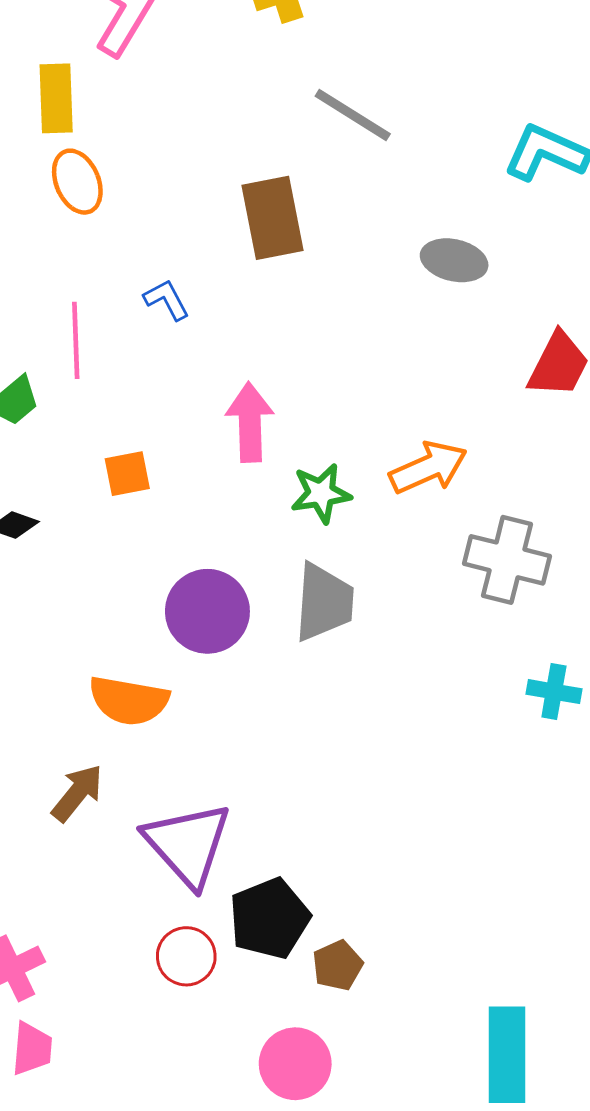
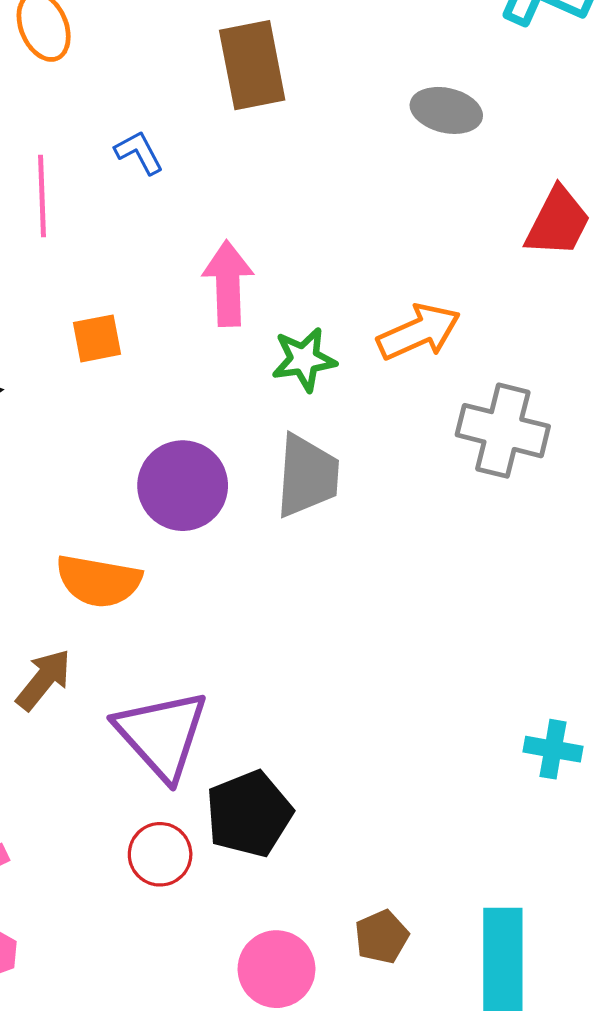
cyan cross: (554, 692) -> (553, 749), moved
brown pentagon: (338, 965) -> (382, 937), moved

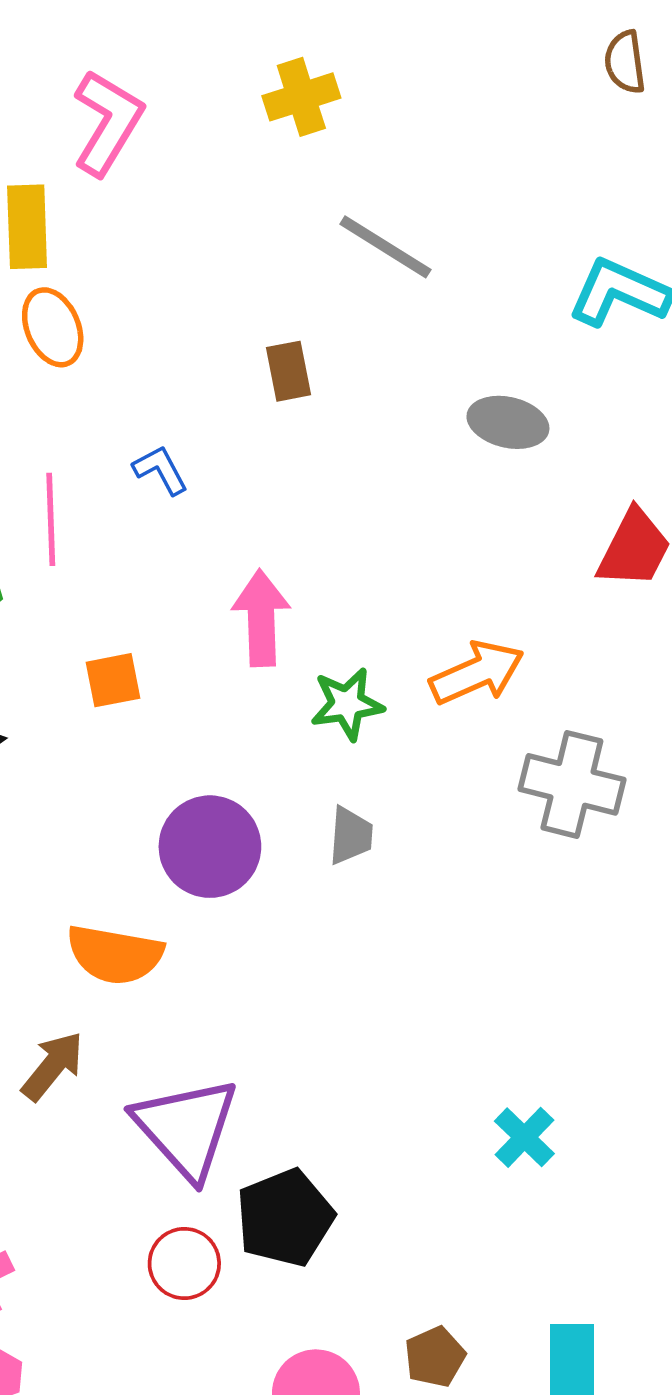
brown rectangle: (252, 65) -> (289, 371), size x0.6
gray trapezoid: (307, 476) -> (351, 836), size x0.6
cyan cross: (553, 749) -> (524, 1137), moved, turned 34

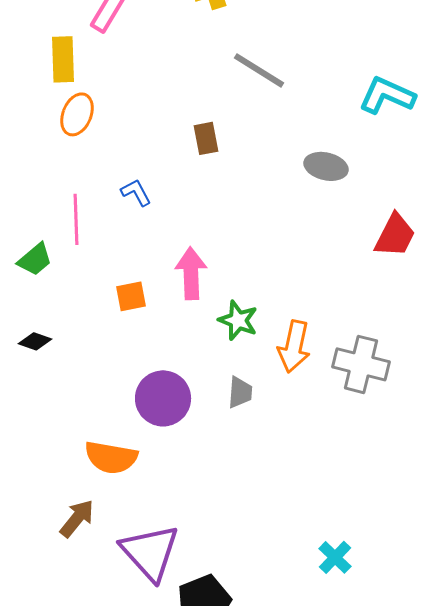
orange ellipse: (53, 327) -> (77, 114), turned 45
orange arrow: (477, 673) -> (294, 346), moved, turned 126
orange square: (113, 680) -> (131, 296), moved
green star: (347, 704) -> (238, 320), turned 30

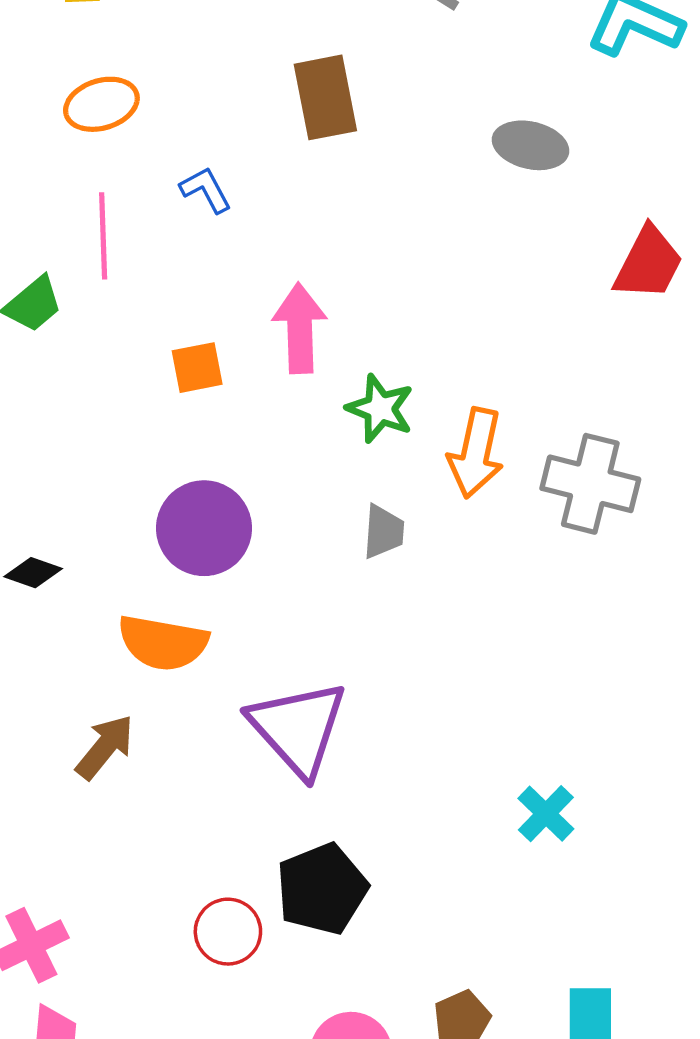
orange ellipse: (77, 114) -> (101, 104), moved, turned 51
brown rectangle: (206, 138) -> (325, 97), size x1.5
black diamond: (35, 341) -> (33, 573), moved
purple circle: (163, 398) -> (204, 528), moved
purple triangle: (150, 552) -> (298, 728), moved

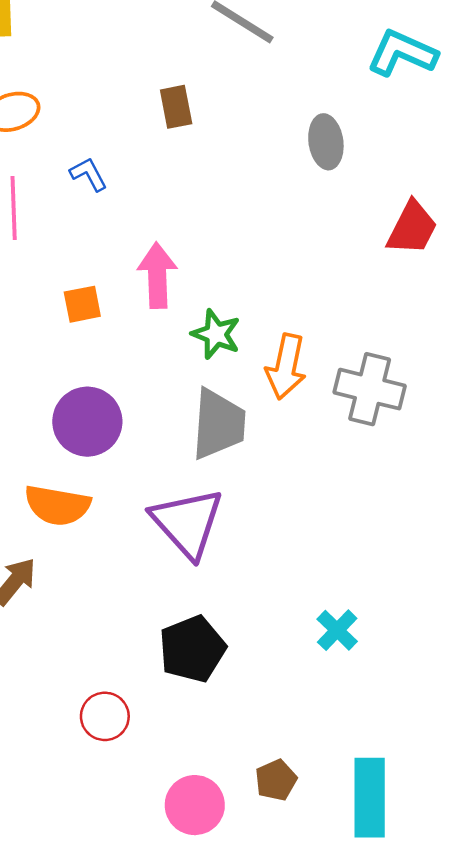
brown rectangle: (325, 97) -> (176, 107), size x0.7
gray ellipse: (530, 145) -> (326, 142), turned 69
gray trapezoid: (383, 532) -> (218, 424), size x1.8
purple triangle: (298, 728) -> (187, 523), moved
black pentagon: (322, 889) -> (192, 649), moved

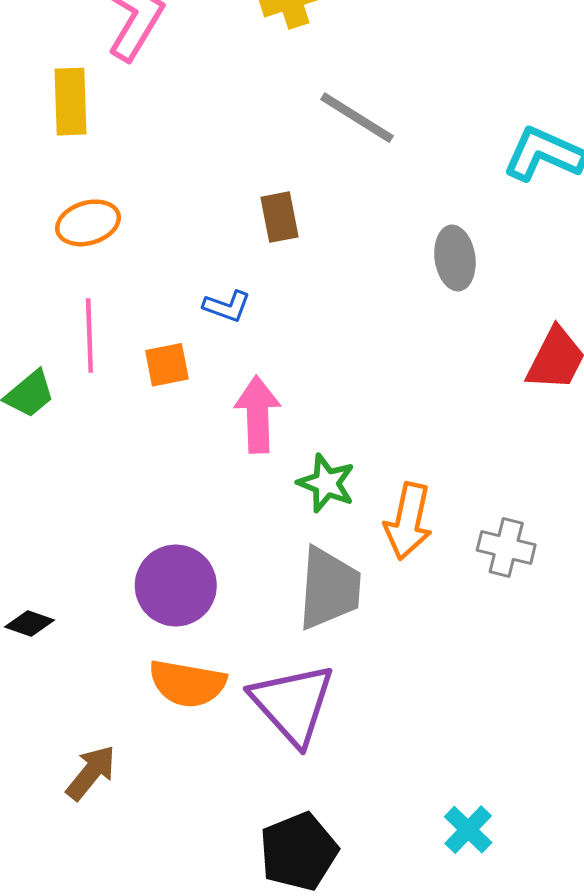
blue L-shape: (89, 174) -> (227, 306), moved, turned 138
orange square: (82, 304) -> (167, 365), moved
gray cross: (370, 389) -> (506, 547), size x0.7
orange semicircle: (57, 505) -> (187, 683), moved

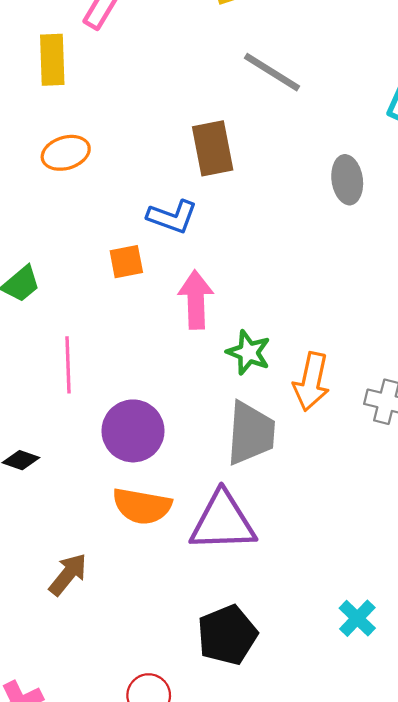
brown rectangle: (280, 217) -> (213, 148), size x1.4
blue L-shape: (227, 306) -> (172, 217), size x1.4
pink line: (89, 335) -> (68, 365), moved
purple triangle: (293, 704) -> (223, 522), turned -50

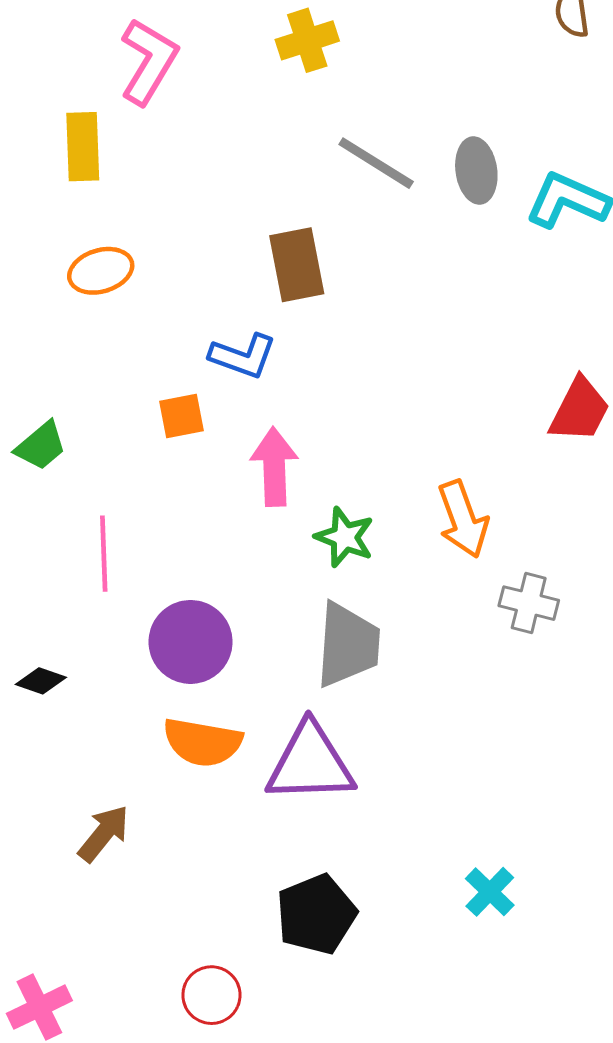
gray ellipse: (347, 180) -> (476, 171), moved
orange arrow: (311, 382) -> (463, 519), moved, turned -32

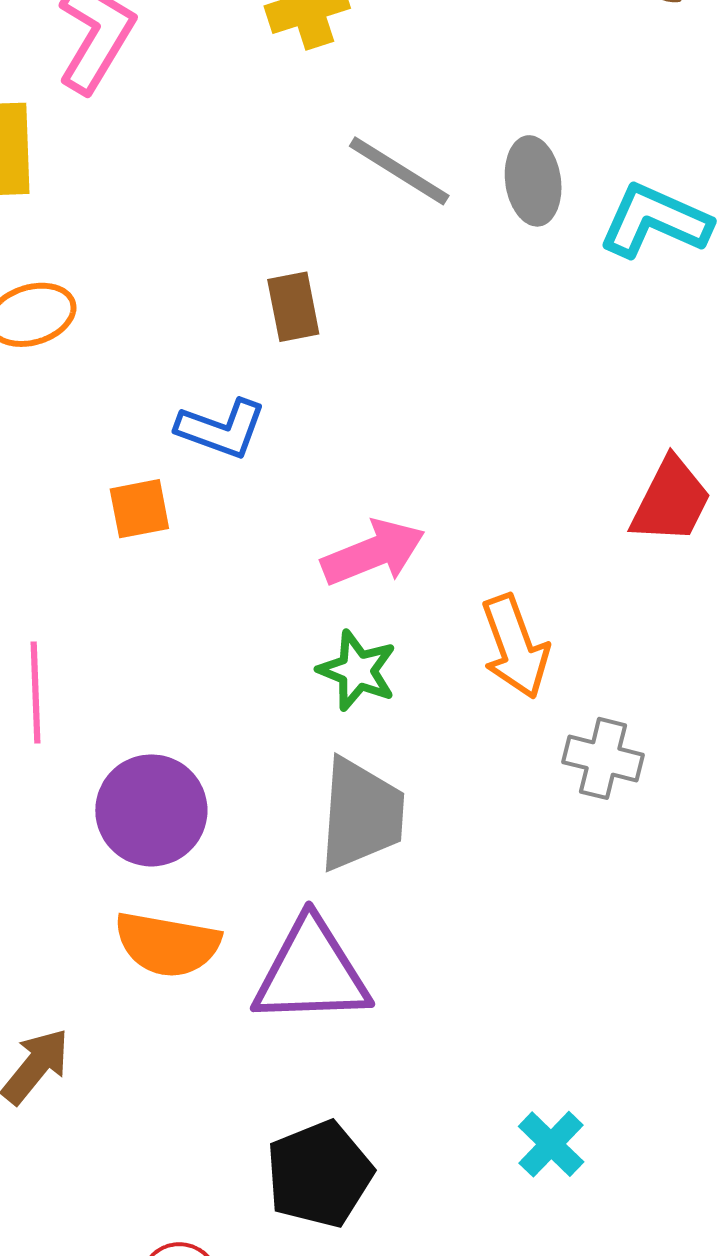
brown rectangle: (297, 265) -> (293, 307), size x0.7
pink arrow: (274, 467) -> (373, 553), moved, turned 70

